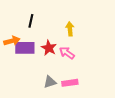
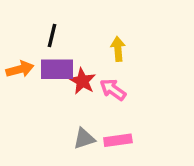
purple rectangle: (25, 48) -> (57, 69), moved

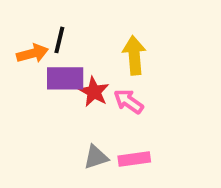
yellow arrow: (118, 49) -> (134, 55), size x1.4
orange arrow: (20, 69) -> (32, 53), moved

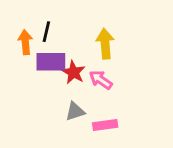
orange arrow: (32, 53) -> (25, 42), turned -80
gray triangle: (96, 157) -> (75, 111), moved

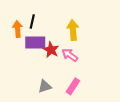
gray triangle: (75, 111) -> (45, 86), moved
pink rectangle: (105, 125) -> (73, 86), turned -49

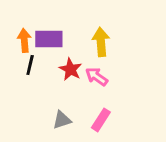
black line: (32, 22) -> (30, 65), moved
purple rectangle: (35, 42) -> (49, 39), moved

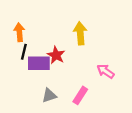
purple rectangle: (49, 39) -> (39, 63), moved
pink arrow: (97, 77) -> (106, 71), moved

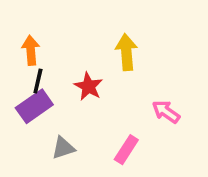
purple rectangle: (39, 63) -> (34, 106), moved, turned -35
gray triangle: (49, 95) -> (63, 148), moved

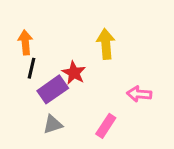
purple rectangle: (34, 106) -> (53, 89), moved
pink arrow: (166, 112) -> (139, 94), turned -30

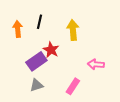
black line: (31, 68) -> (40, 22), moved

